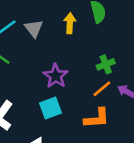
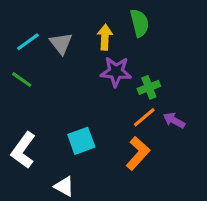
purple star: (56, 76) -> (116, 72), moved, turned -30
orange L-shape: (97, 118) -> (138, 153), turned -44

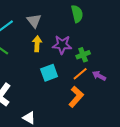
yellow arrow: (105, 37) -> (37, 44), moved
gray triangle: (61, 43) -> (34, 21), moved
cyan square: (81, 141) -> (49, 73), moved

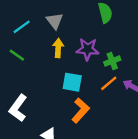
cyan square: (49, 73) -> (72, 82), turned 30
orange L-shape: (76, 97) -> (80, 110), moved

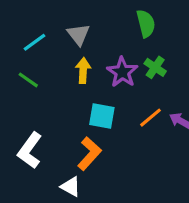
purple star: (88, 49) -> (122, 72), turned 30
green cross: (112, 61) -> (155, 67), moved, turned -35
orange L-shape: (80, 110) -> (89, 154), moved

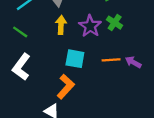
orange line: (150, 118) -> (111, 60), turned 36
white L-shape: (30, 150) -> (21, 67), moved

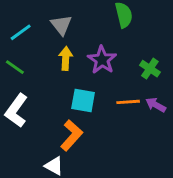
green cross: (115, 23) -> (150, 69), moved

